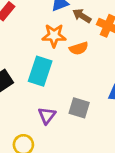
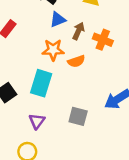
brown arrow: (82, 16) -> (78, 31), turned 84
purple triangle: (47, 116) -> (37, 121), moved

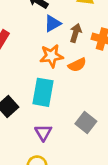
gray square: (78, 116) -> (86, 122), turned 30

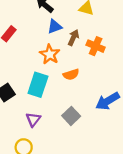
orange star: (51, 56) -> (50, 54), turned 30
orange semicircle: (77, 65) -> (71, 74), moved

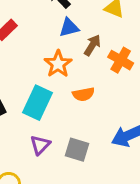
gray square: (71, 116) -> (77, 150), turned -36
purple triangle: (33, 119) -> (40, 145), moved

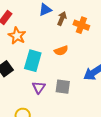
orange star: (58, 64) -> (17, 36), moved

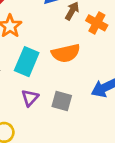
orange semicircle: (61, 51) -> (66, 53), size x1.5

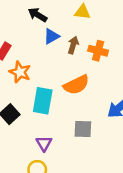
purple triangle: (30, 98) -> (44, 143), moved

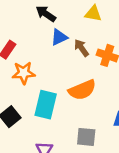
brown arrow: (73, 45) -> (81, 48), turned -56
orange star: (20, 72) -> (24, 73), turned -30

